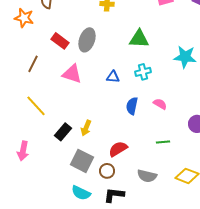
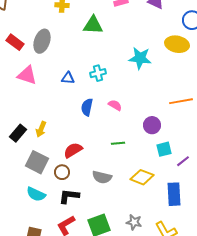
green triangle: (139, 39) -> (93, 25), moved

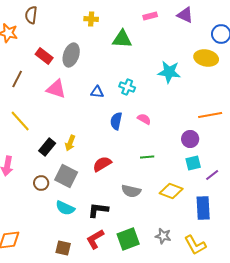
cyan cross: (98, 73) -> (127, 87), turned 35
purple circle: (152, 125) -> (190, 139), moved
brown circle: (62, 172) -> (41, 183), moved

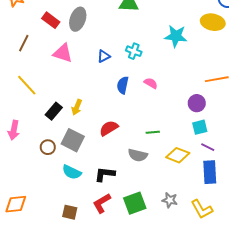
blue triangle: (97, 92) -> (104, 56), turned -32
green line: (147, 157) -> (153, 132), moved
purple line: (212, 175) -> (208, 147), moved, turned 64

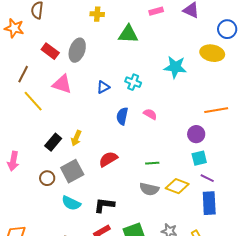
yellow line: (27, 85) -> (33, 101), moved
gray square: (73, 140) -> (72, 171), turned 35
gray semicircle: (138, 155) -> (149, 189), moved

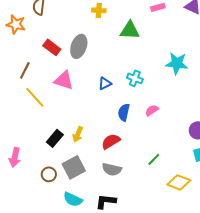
pink semicircle: (150, 114) -> (152, 110), turned -64
red semicircle: (108, 159) -> (111, 141), moved
green line: (152, 163) -> (154, 159), turned -40
gray semicircle: (149, 189) -> (112, 169), moved

